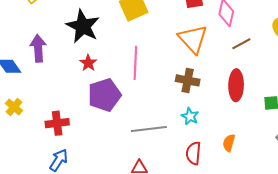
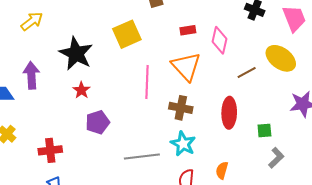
brown line: (241, 44) -> (247, 73), moved
pink line: (135, 63) -> (147, 82), moved
purple pentagon: (104, 95) -> (98, 122), size x0.7
cyan star: (190, 116) -> (183, 144), size x1.4

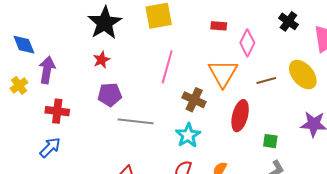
orange triangle: (186, 66) -> (223, 73), moved
purple arrow: (31, 75) -> (47, 70), moved
gray line: (142, 156) -> (136, 121), moved

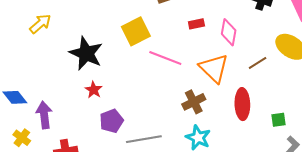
pink line: (167, 67) -> (165, 58), moved, turned -68
brown cross: (194, 100) -> (194, 102), turned -35

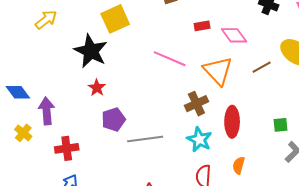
yellow square: (136, 31) -> (115, 19), moved
pink diamond: (229, 32) -> (234, 35), turned -48
red ellipse: (242, 104) -> (232, 122), moved

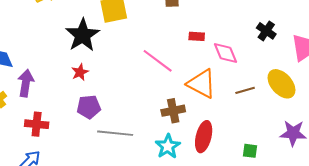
orange triangle: (218, 71) -> (202, 84), turned -32

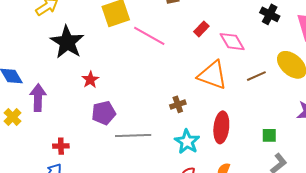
black star: (83, 35) -> (67, 42), moved
red rectangle: (197, 36) -> (201, 29), turned -42
pink line: (158, 61) -> (149, 36), moved
brown cross: (173, 111) -> (178, 104), moved, size x0.7
red cross: (37, 124) -> (61, 146), moved, size x0.7

